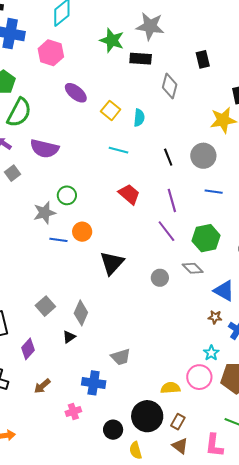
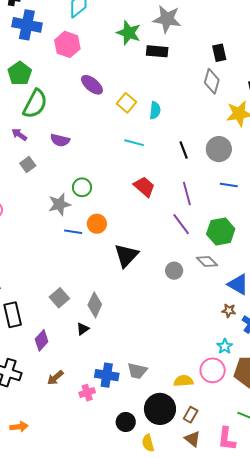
gray diamond: (170, 86) -> (212, 81), moved
purple semicircle: (44, 149) -> (60, 140), size x0.7
gray trapezoid: (121, 357) -> (137, 371), moved, turned 30
pink cross: (73, 412) -> (87, 393), moved

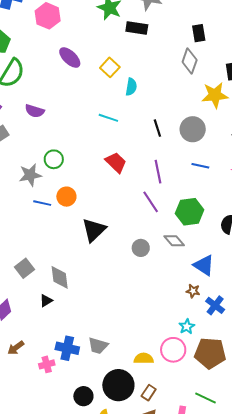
yellow square: (127, 103) -> (110, 67), moved
gray diamond: (95, 305) -> (60, 277), turned -35

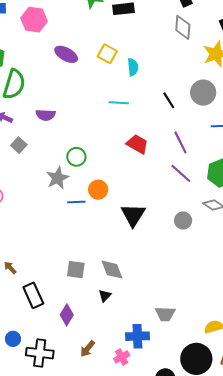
gray square: (25, 268) -> (76, 270), turned -30
gray trapezoid: (98, 346) -> (165, 314), moved

